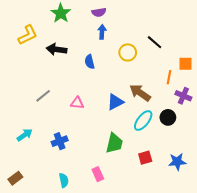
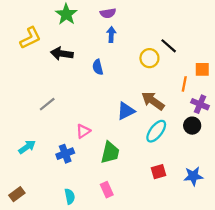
yellow circle: (128, 52) -> (149, 58), moved
pink triangle: (77, 103) -> (83, 131), moved, turned -40
black circle: (168, 117) -> (192, 126), moved
green trapezoid: (114, 143) -> (110, 153), moved

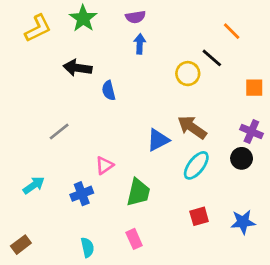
yellow L-shape: (30, 38) -> (38, 28), moved
blue semicircle: (98, 67) -> (109, 90), moved
orange line: (184, 84) -> (232, 31), moved, turned -56

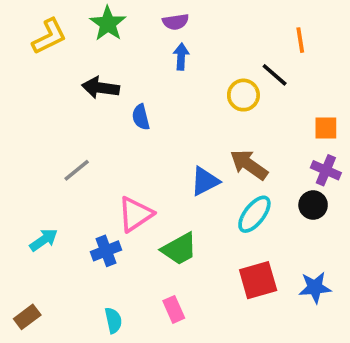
orange line: (232, 31) -> (300, 40), turned 36
orange square: (254, 88) -> (326, 128), moved
pink triangle: (104, 165) -> (135, 214), size x1.5
green trapezoid: (138, 192) -> (179, 249), turned 48
red square: (199, 216) -> (258, 280), size x1.5

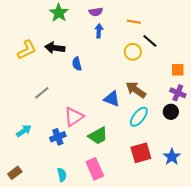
yellow L-shape: (49, 36) -> (27, 50), moved
orange line: (300, 40) -> (134, 22), moved, turned -72
blue triangle: (205, 181) -> (112, 99), turned 48
blue star: (315, 287) -> (172, 157), turned -30
pink rectangle: (174, 309) -> (95, 169), size x1.5

